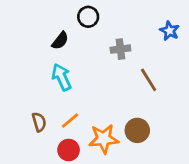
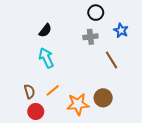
black circle: (88, 17) -> (96, 13), moved
blue star: (170, 31) -> (121, 30), moved
red circle: (69, 150) -> (36, 111), moved

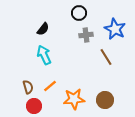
black circle: (96, 13) -> (79, 13), moved
blue star: (121, 30) -> (115, 29), size x1.5
brown circle: (103, 98) -> (105, 100), moved

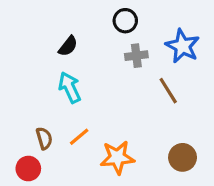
brown circle: (105, 100) -> (183, 157), moved
red circle: (34, 106) -> (28, 169), moved

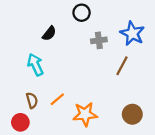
black circle: (125, 21) -> (82, 13), moved
cyan arrow: (70, 87) -> (35, 65), moved
brown line: (168, 91) -> (122, 66), turned 60

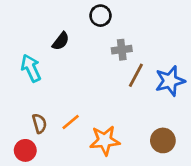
blue star: (132, 33) -> (170, 81), moved, turned 30
cyan arrow: (35, 65) -> (31, 68), moved
brown line: (122, 66) -> (136, 75), moved

